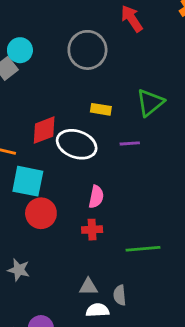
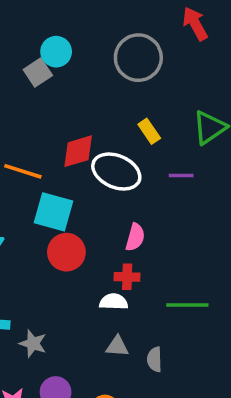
yellow rectangle: (101, 109) -> (149, 131), turned 42
gray star: (19, 270) -> (33, 344), moved
white semicircle: (98, 310) -> (114, 302), moved

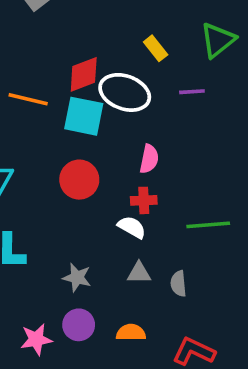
cyan square: (53, 212) -> (84, 116), moved
white semicircle: (114, 302) -> (132, 227), turned 32
gray star: (33, 344) -> (77, 278), moved

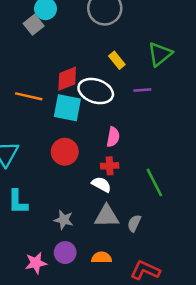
green line: (208, 225) -> (154, 182), turned 68
gray triangle: (139, 273) -> (107, 216), size x1.5
gray semicircle: (178, 284) -> (134, 223), turned 30

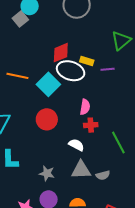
yellow rectangle: (117, 60) -> (87, 61), moved, turned -32
red diamond: (67, 79) -> (61, 53), moved
cyan square: (67, 108) -> (48, 84), turned 35
red cross: (110, 166) -> (91, 125), moved
gray semicircle: (134, 223) -> (103, 175), turned -128

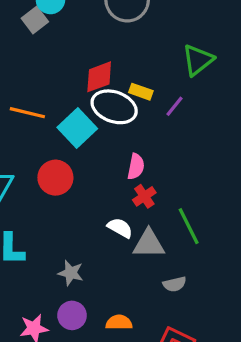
purple line: (108, 69) -> (175, 106), turned -48
red circle: (47, 119) -> (55, 178), moved
red cross: (91, 125) -> (144, 196), turned -32
gray triangle: (81, 170) -> (149, 244), moved
gray semicircle: (103, 175) -> (175, 284), moved

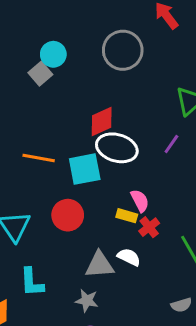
yellow rectangle: (141, 92) -> (127, 216), moved
cyan square: (77, 128) -> (85, 169), turned 36
pink semicircle: (136, 167) -> (140, 201), turned -35
gray triangle: (149, 244) -> (99, 265), moved

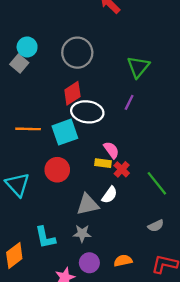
gray circle: (123, 50) -> (77, 53), moved
white semicircle: (129, 257) -> (110, 195), turned 108
cyan L-shape: (32, 282) -> (45, 237), moved

